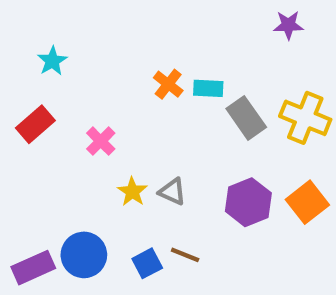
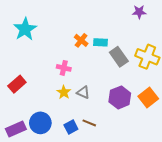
cyan star: (52, 61) -> (25, 29), size x1.6
red rectangle: (35, 124) -> (17, 84), moved
pink cross: (101, 141) -> (64, 68), moved, turned -32

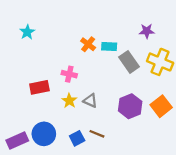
purple star: (139, 12) -> (147, 31), moved
cyan star: (25, 29) -> (27, 32), size x0.6
red rectangle: (17, 84) -> (39, 87), moved, turned 30

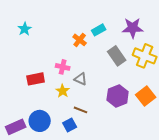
purple star: (147, 31) -> (133, 28), size x1.5
cyan rectangle: (109, 46) -> (99, 30), moved, turned -32
gray triangle: (90, 101) -> (81, 79), moved
brown line: (97, 134) -> (81, 110), moved

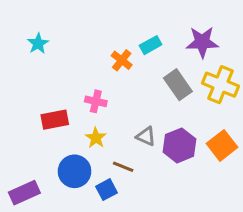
gray triangle: (81, 79) -> (146, 136), moved
blue circle: (40, 121) -> (75, 171), moved

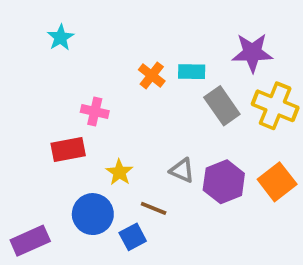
cyan star: (38, 44) -> (61, 37), moved
cyan rectangle: (151, 45) -> (192, 72), moved, turned 30
pink cross: (96, 101) -> (95, 112), moved

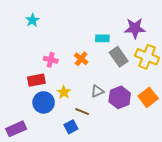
orange cross: (152, 75) -> (81, 59), moved
gray triangle: (182, 170) -> (97, 91), turned -48
blue circle: (93, 214) -> (44, 102), moved

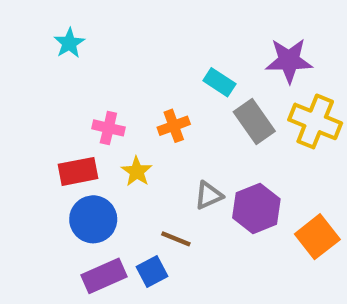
cyan rectangle: (102, 38) -> (219, 82), turned 32
orange cross: (81, 59) -> (174, 126), turned 32
yellow star: (64, 92) -> (137, 171), moved
orange square: (148, 97) -> (317, 237), moved
purple rectangle: (16, 129) -> (104, 276), moved

